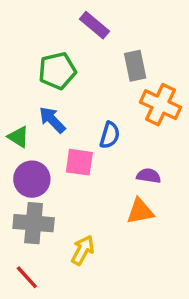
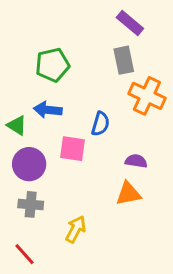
purple rectangle: (94, 25) -> (130, 23), moved
blue arrow: (52, 120) -> (48, 110), turned -40
gray cross: (34, 223) -> (31, 204), size x0.7

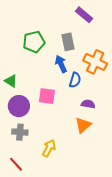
gray rectangle: (124, 60) -> (68, 42), moved
blue arrow: (48, 110) -> (61, 64), moved, turned 60
blue semicircle: (100, 124) -> (75, 80), moved
orange triangle: (128, 194) -> (83, 125), turned -30

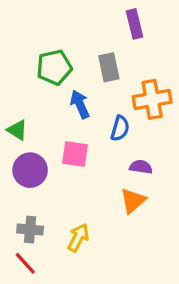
purple rectangle: (84, 15) -> (134, 24), turned 36
orange cross: (95, 62) -> (152, 99), turned -35
blue arrow: (61, 64) -> (80, 104), moved
gray cross: (20, 132) -> (30, 230), moved

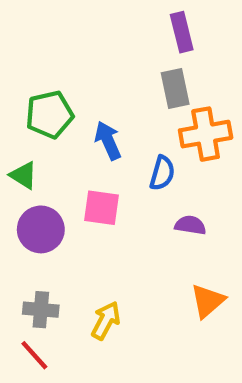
green pentagon: (54, 67) -> (49, 115), moved
gray rectangle: (109, 67) -> (175, 89), moved
orange triangle: (133, 201) -> (208, 301), moved

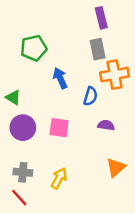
green pentagon: (49, 115) -> (34, 48), moved
pink square: (101, 208) -> (59, 128), moved

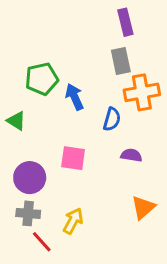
green pentagon: (34, 48) -> (42, 79), moved
purple circle: (23, 128) -> (30, 178), moved
red line: (19, 198) -> (42, 242), moved

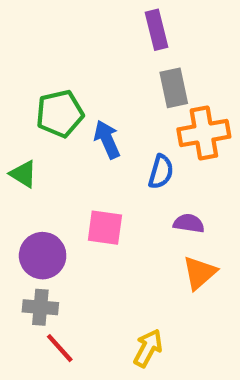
purple rectangle: (125, 22) -> (157, 30), moved
orange triangle: (143, 207) -> (200, 273), moved
yellow arrow: (73, 221) -> (148, 348), moved

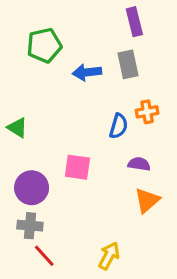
purple rectangle: (157, 30) -> (134, 22), moved
green pentagon: (60, 114) -> (44, 45), moved
orange cross: (204, 133) -> (147, 112), moved, size x0.6
blue arrow: (107, 139) -> (87, 72), moved, turned -72

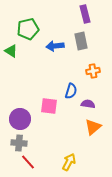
blue semicircle: (119, 126) -> (71, 91), moved
green triangle: (17, 128) -> (11, 51), moved

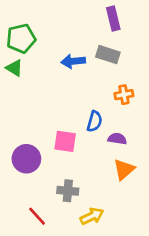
green pentagon: (28, 29) -> (21, 39), moved
gray rectangle: (81, 41) -> (108, 55), turned -60
gray cross: (19, 143) -> (68, 191), moved
yellow arrow: (69, 162) -> (92, 216), turned 36

